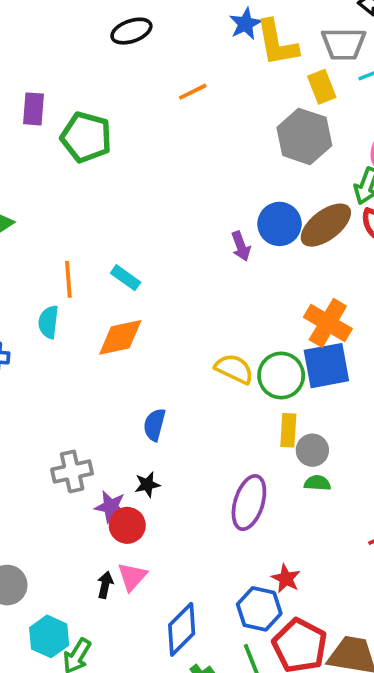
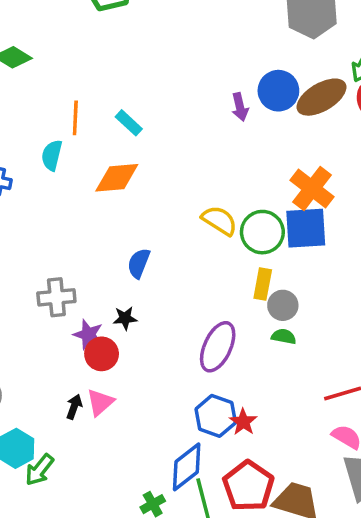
blue hexagon: (259, 609) -> (216, 416), moved
blue diamond: (182, 629) -> (187, 467), moved

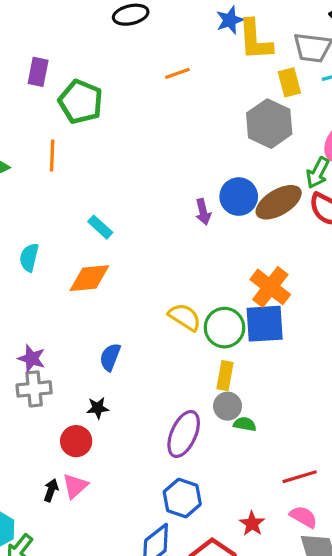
orange line: (75, 118) -> (52, 155), moved
gray circle: (283, 305) -> (228, 406), moved
purple star: (88, 334) -> (32, 358), moved
red star: (243, 422) -> (252, 524), moved

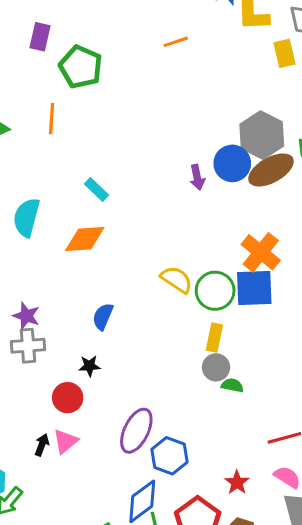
gray hexagon: (269, 124) -> (262, 135), moved
cyan semicircle: (29, 257) -> (26, 217), size x1.4
purple ellipse: (184, 434) -> (136, 431), moved

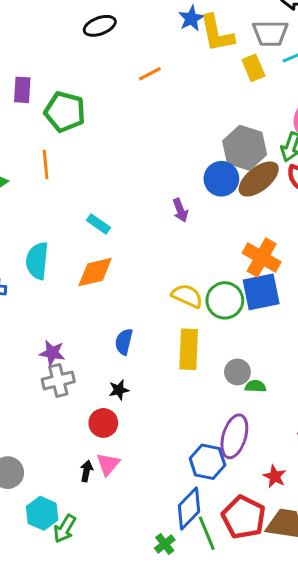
purple arrow: (197, 177) -> (180, 210), moved
yellow rectangle: (214, 338) -> (189, 349), moved, size x1.5
purple ellipse: (136, 431) -> (234, 436), moved

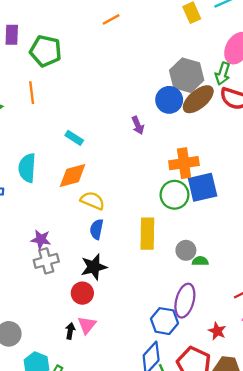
orange cross: (262, 258) -> (184, 163), moved, turned -36
yellow semicircle: (187, 296) -> (92, 201), moved
black star: (119, 390) -> (94, 267), size x1.6

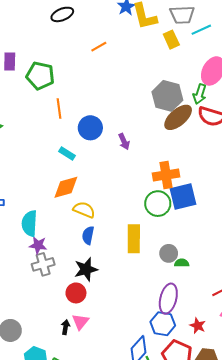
orange line: (32, 93) -> (59, 108), moved
blue circle: (169, 100) -> (90, 128), moved
cyan semicircle: (27, 168) -> (29, 223), moved
blue hexagon: (164, 321) -> (163, 324), moved

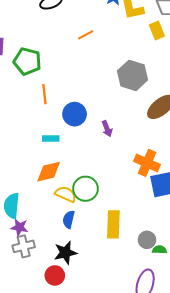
gray hexagon: (167, 96) -> (133, 75), moved
cyan rectangle: (67, 153) -> (51, 138), turned -35
orange cross: (166, 175) -> (147, 163), turned 30
green circle: (158, 204) -> (86, 189), moved

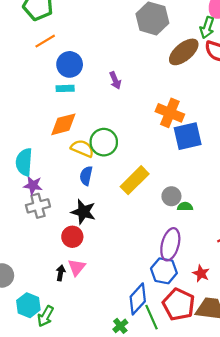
orange line: (44, 94) -> (45, 41), moved, turned 66
blue circle: (75, 114) -> (70, 64), moved
purple arrow: (107, 129) -> (115, 80), moved
yellow rectangle: (113, 224) -> (135, 180), turned 44
black star: (65, 253) -> (83, 212), turned 30

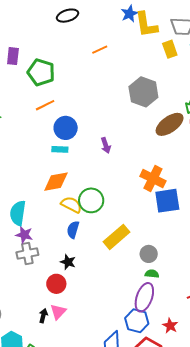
green semicircle: (185, 207) -> (152, 274), moved
black star: (83, 212) -> (68, 262), size x0.7

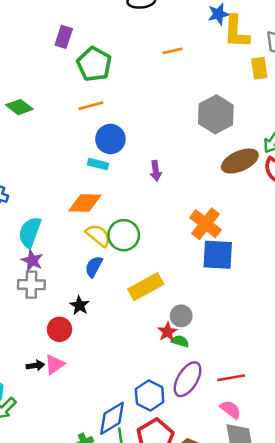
purple ellipse: (144, 297) -> (188, 379), moved
black arrow: (43, 316) -> (35, 365), turned 56
red star: (170, 326) -> (167, 332), moved

